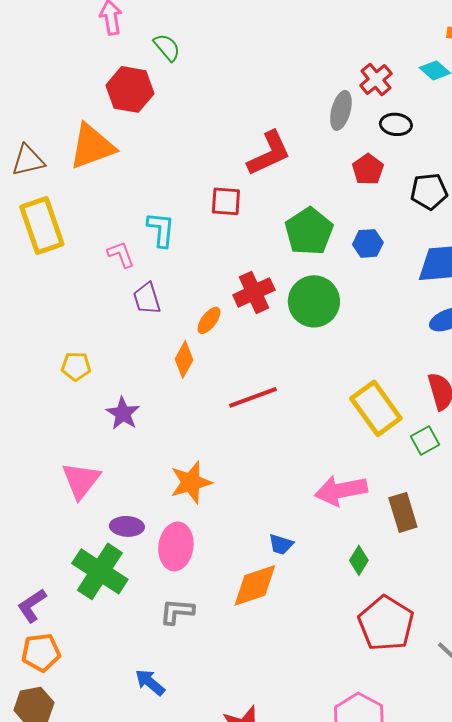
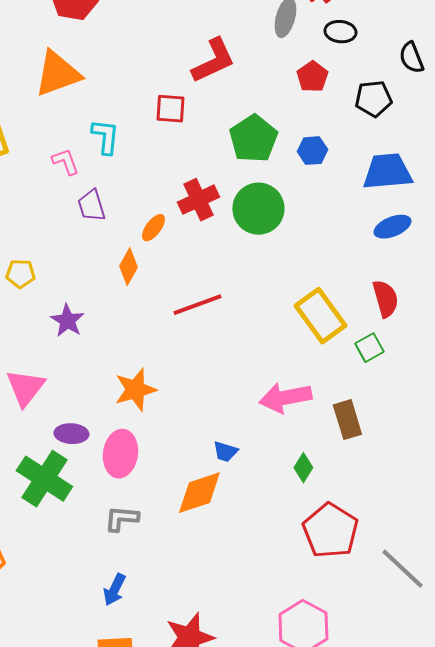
orange triangle: (92, 146) -> (57, 74), moved
blue arrow: (150, 682) -> (114, 590), moved, turned -104

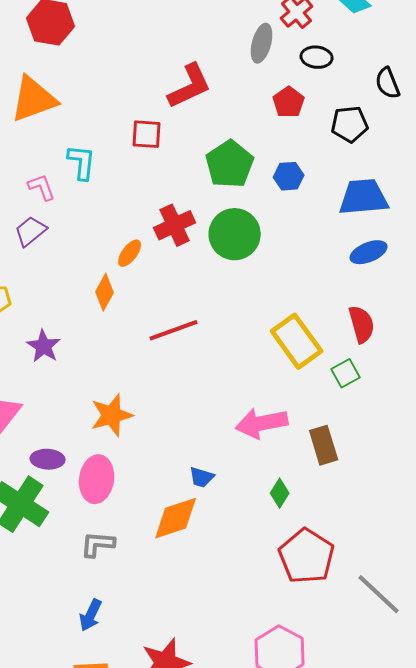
purple trapezoid: (91, 206) -> (31, 231), moved, turned 68

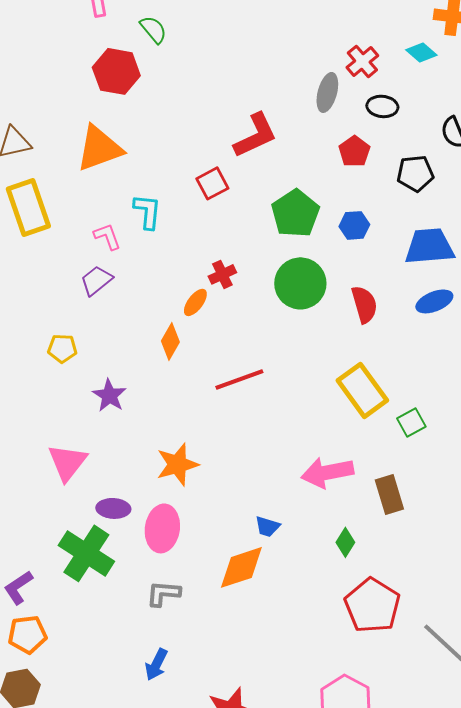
red square: (147, 134) -> (212, 183), turned -32
red cross: (175, 225) -> (222, 274), moved, size x0.7
red semicircle: (362, 324) -> (364, 304), moved

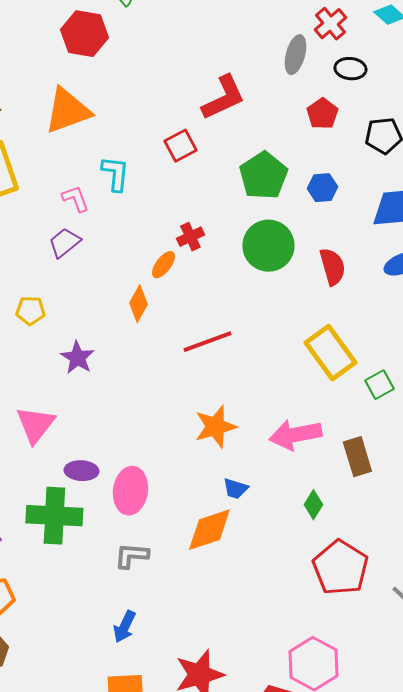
orange star: (177, 464) -> (215, 427), moved
green cross: (86, 553) -> (54, 516), turned -30

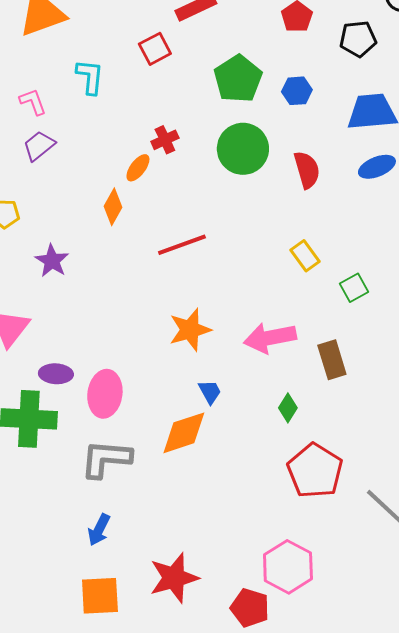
pink L-shape: (75, 199) -> (33, 102), moved
yellow rectangle: (330, 353) -> (305, 256), size x0.6
blue trapezoid: (235, 489) -> (210, 392), turned -136
gray L-shape: (131, 556) -> (106, 459), size x1.5

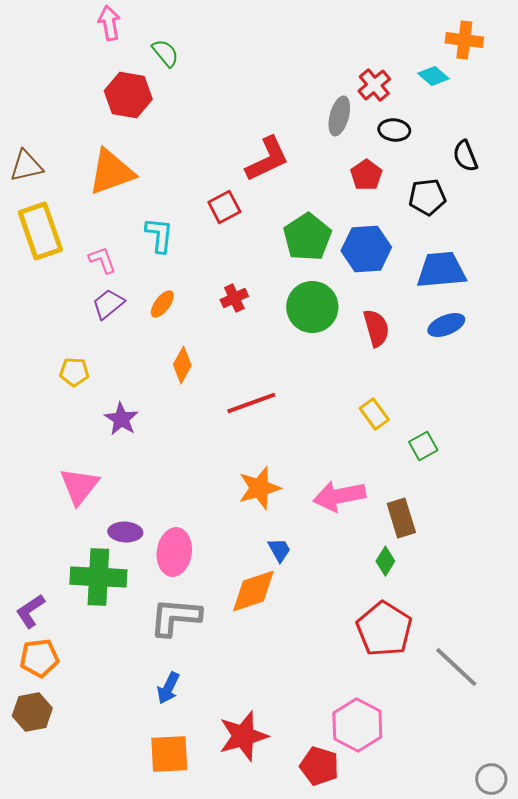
blue hexagon: (297, 91) -> (366, 249), size x1.6
orange ellipse: (138, 168) -> (162, 304), moved
green diamond: (288, 408) -> (385, 561), moved

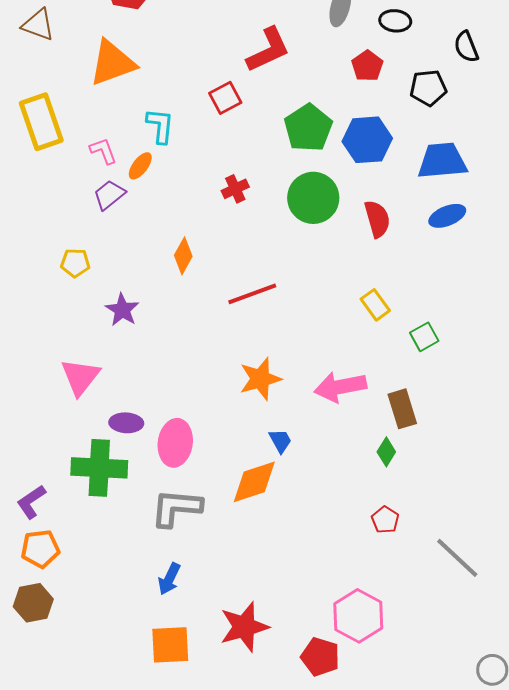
brown triangle: (26, 166) -> (38, 25), moved, turned 33
orange ellipse: (162, 304) -> (140, 166), moved
red pentagon: (384, 629) -> (385, 520), size x0.5

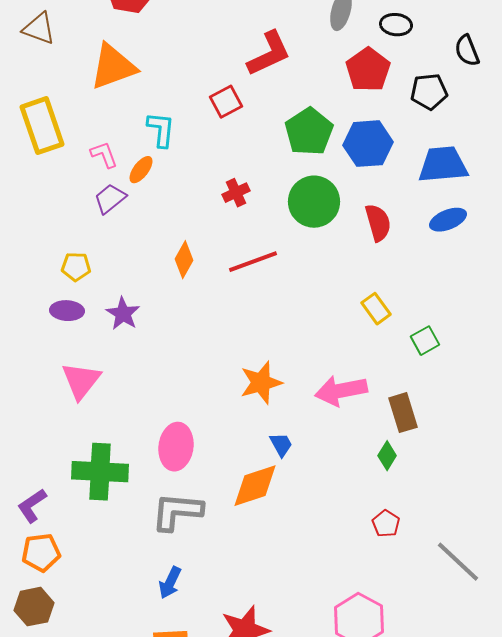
red pentagon: (367, 66) -> (368, 70), size x1.4
red line: (252, 294) -> (253, 262), moved
purple ellipse: (126, 423) -> (67, 311), moved

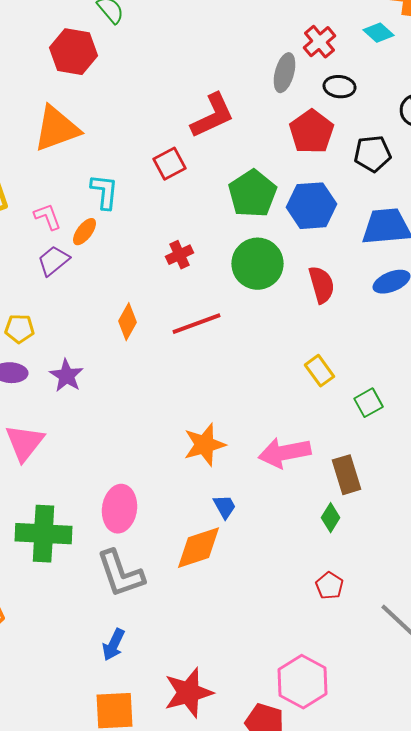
gray L-shape: (177, 512) -> (120, 574), turned -114

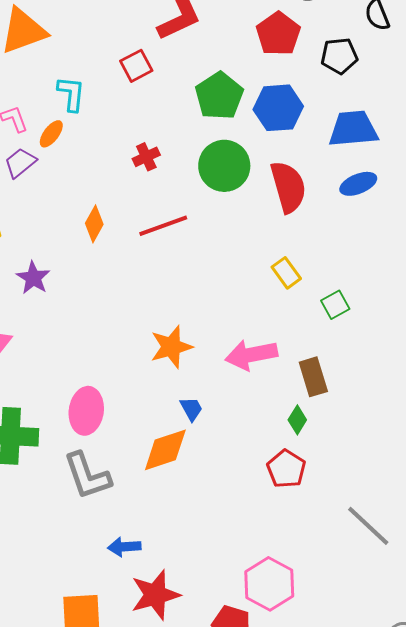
red semicircle: (322, 285) -> (288, 187), size x1.4
red pentagon: (330, 586) -> (286, 469), moved, size x1.4
blue arrow: (114, 645) -> (124, 547), moved, turned 60

